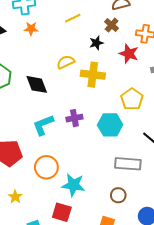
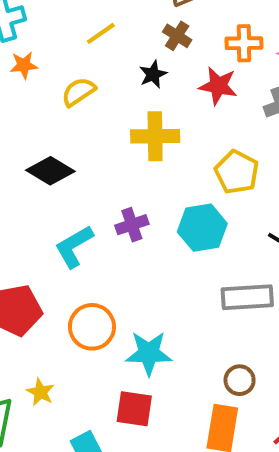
yellow semicircle: (66, 62) -> (79, 92), moved
black diamond: (37, 84) -> (50, 171), turned -30
brown circle: (118, 195) -> (240, 380), moved

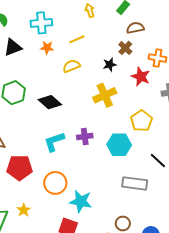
yellow line: (101, 33) -> (77, 39), moved
yellow cross: (155, 136) -> (105, 95), turned -35

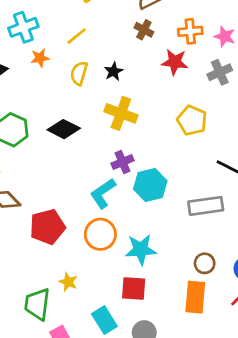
black star: (110, 65) -> (114, 71), moved
yellow semicircle: (71, 66) -> (79, 73), turned -36
yellow cross: (105, 95) -> (121, 113), moved, turned -30
cyan L-shape: (54, 142) -> (103, 193), moved
cyan hexagon: (119, 145) -> (150, 185), moved

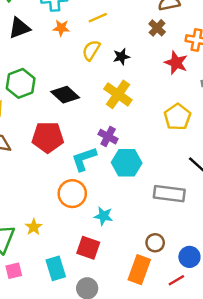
purple cross: (123, 162) -> (108, 137), turned 36
red pentagon: (47, 227) -> (48, 137), moved
cyan star: (141, 249) -> (103, 216), size x0.7

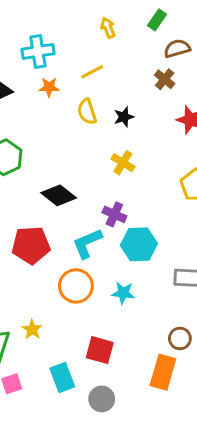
yellow semicircle: (91, 50) -> (87, 112), turned -45
yellow cross: (118, 94) -> (123, 163), size x0.7
black diamond: (65, 95) -> (59, 195), moved
red pentagon: (48, 137) -> (31, 245), moved
cyan star: (103, 216) -> (123, 293), moved

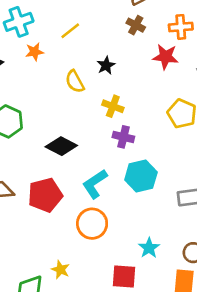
yellow semicircle: (87, 112) -> (75, 82), moved
purple cross: (114, 214) -> (123, 137), moved
cyan star: (123, 293) -> (149, 248), moved, turned -30

